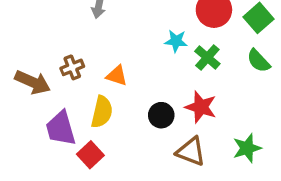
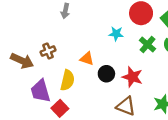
green cross: (207, 58) -> (148, 45), moved
orange triangle: (117, 76) -> (87, 59), moved
black circle: (161, 115) -> (106, 74), moved

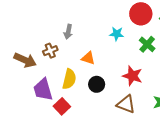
gray arrow: (65, 11) -> (68, 32), moved
black circle: (106, 74) -> (97, 84), moved

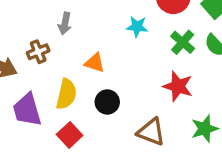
red star: (132, 76) -> (178, 86), moved
red square: (62, 106) -> (70, 135), moved

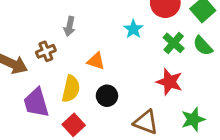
cyan star: (137, 27) -> (133, 29), turned 30

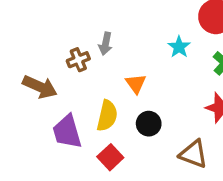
brown cross: (46, 51) -> (78, 60), moved
orange triangle: (96, 61) -> (136, 84), turned 36

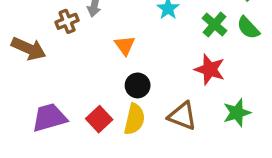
yellow semicircle: (107, 116) -> (134, 119), moved
purple trapezoid: (67, 132) -> (49, 118), moved, turned 90

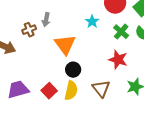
orange triangle: (125, 45) -> (65, 45), size x1.6
brown triangle: (182, 116) -> (101, 89), turned 30

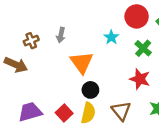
brown cross: (29, 30) -> (31, 41), moved

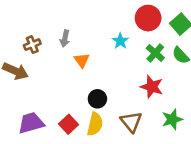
orange triangle: (82, 63) -> (82, 60), moved, size x0.6

